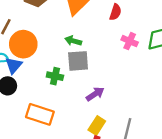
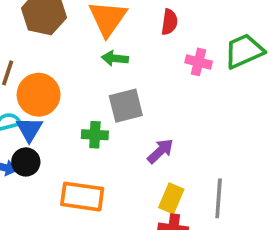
green arrow: (73, 41) -> (115, 58), moved

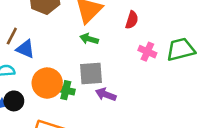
orange circle: (39, 95) -> (47, 83), moved
blue triangle: (29, 129) -> (25, 49), moved, turned -48
purple arrow: (160, 151) -> (106, 94), moved, turned -126

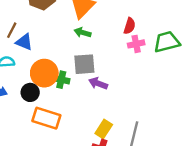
red semicircle: (132, 20) -> (130, 26), moved
pink cross: (147, 52) -> (136, 44), turned -35
black circle: (14, 101) -> (30, 92), moved

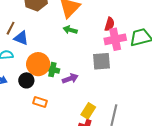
pink cross: (136, 44) -> (115, 39), size x1.5
gray square: (84, 64) -> (101, 61), moved
purple arrow: (98, 83) -> (70, 79), moved, turned 140
orange rectangle: (46, 118) -> (40, 102), size x0.6

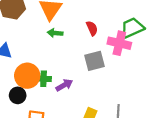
red semicircle: (110, 24) -> (92, 28), moved, turned -32
pink cross: (115, 39) -> (119, 43), moved, turned 35

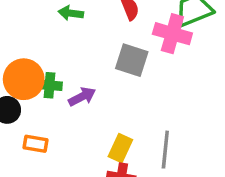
gray square: (94, 61) -> (132, 60), turned 30

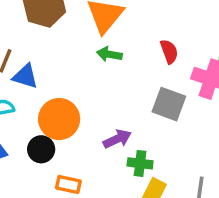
green cross: (50, 85) -> (140, 163), moved

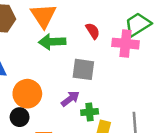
green arrow: (109, 54) -> (52, 42), size x1.5
gray square: (169, 104) -> (83, 69), moved

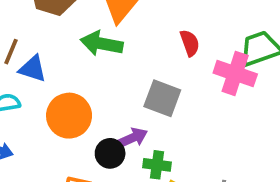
green arrow: (52, 42) -> (102, 44), moved
black circle: (20, 117) -> (110, 153), moved

